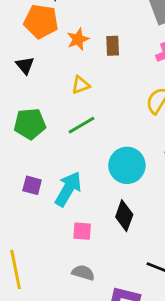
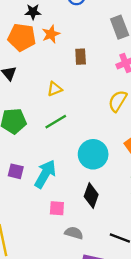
orange star: (78, 39) -> (51, 34), moved
gray semicircle: (83, 273) -> (74, 233), moved

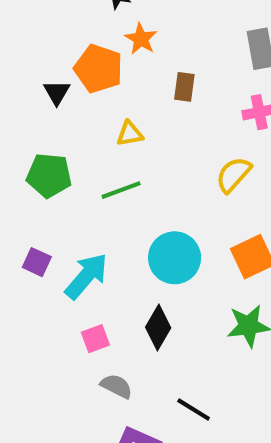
orange star: (51, 34) -> (141, 39), turned -30
orange pentagon: (22, 37) -> (98, 69), moved
pink square: (57, 208) -> (95, 339), turned -35

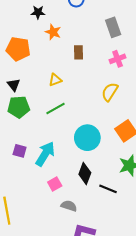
orange pentagon: (98, 69) -> (18, 49), moved
black triangle: (57, 92) -> (14, 85), moved
black line: (194, 410) -> (108, 189), moved

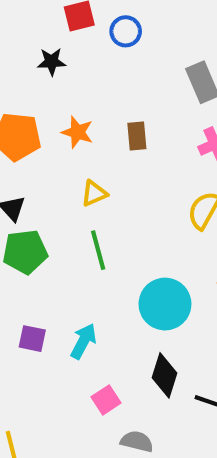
orange star: (53, 32) -> (77, 132), moved
green line: (55, 108) -> (98, 250), turned -72
cyan arrow: (45, 154) -> (83, 341), size x0.7

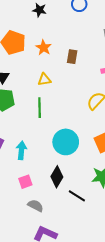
cyan arrow: (83, 341) -> (21, 150), turned -36

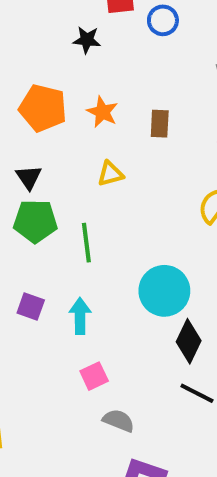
green line: (40, 108) -> (86, 243), moved
black diamond: (57, 177) -> (189, 341), moved

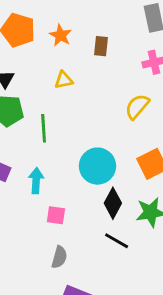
pink square: (94, 376) -> (56, 215), moved, turned 30
gray semicircle: (119, 421) -> (59, 257), turned 80

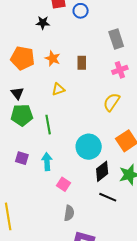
black diamond: (113, 203) -> (102, 171), turned 30
pink square: (56, 215) -> (63, 184), turned 32

